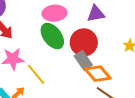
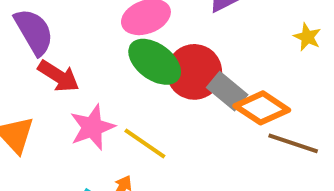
red circle: (84, 42) -> (194, 72), moved

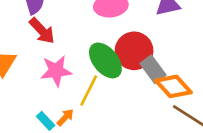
green ellipse: (155, 62) -> (105, 60), moved
yellow line: (145, 143) -> (89, 91), turned 68

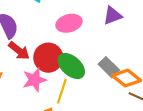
red circle: (134, 51) -> (48, 58), moved

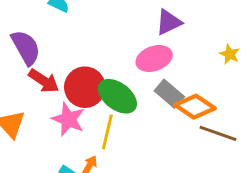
pink ellipse: (69, 23) -> (154, 58), moved
pink star: (35, 80) -> (68, 119), turned -30

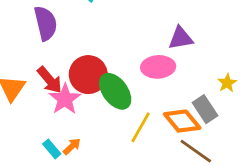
red arrow: (44, 81) -> (50, 80), moved
gray rectangle: (169, 94) -> (205, 109), moved
yellow line: (107, 132) -> (141, 127), moved

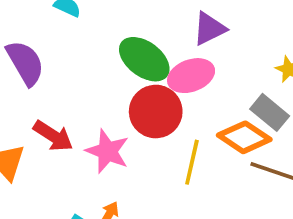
red circle: (88, 75) -> (156, 112), moved
green ellipse: (115, 91) -> (144, 59), moved
pink star: (65, 99) -> (107, 151), moved

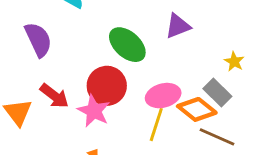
pink ellipse: (191, 76) -> (163, 96), moved
red circle: (156, 112) -> (107, 86), moved

